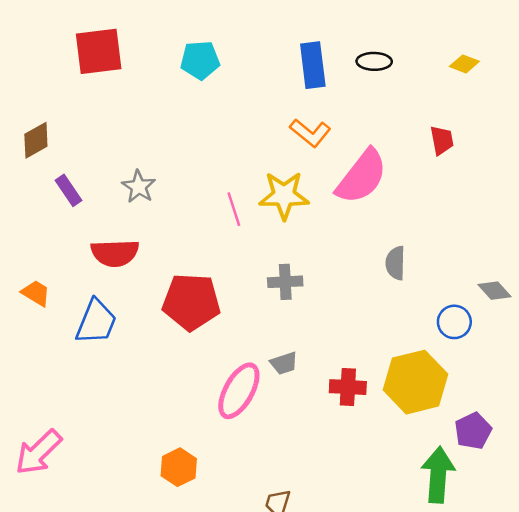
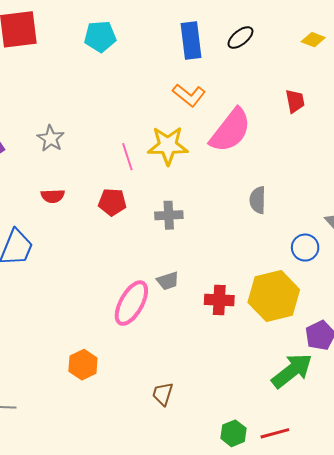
black ellipse: (374, 61) -> (240, 38), turned -40
red semicircle: (115, 253) -> (53, 196), moved, size x0.6
red pentagon: (191, 302) -> (112, 202), moved, size x0.6
green arrow: (438, 475) -> (292, 371), turned 48

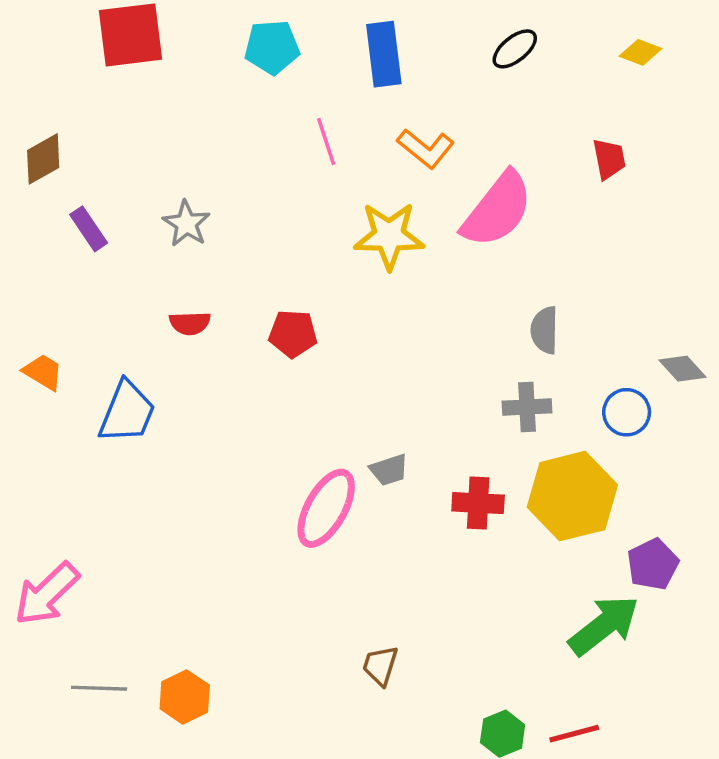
blue rectangle: (191, 41) -> (384, 54), moved
pink line: (127, 157) -> (326, 141), moved
gray cross: (169, 215) -> (527, 407), moved
orange hexagon: (83, 365) -> (185, 697), moved

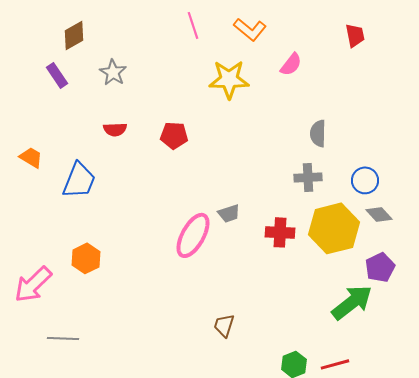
brown diamond: (43, 159) -> (74, 35), moved
pink semicircle: (497, 210) -> (291, 64), size x0.5
gray diamond: (682, 369) -> (379, 214), moved
orange hexagon: (185, 697) -> (86, 258), moved

